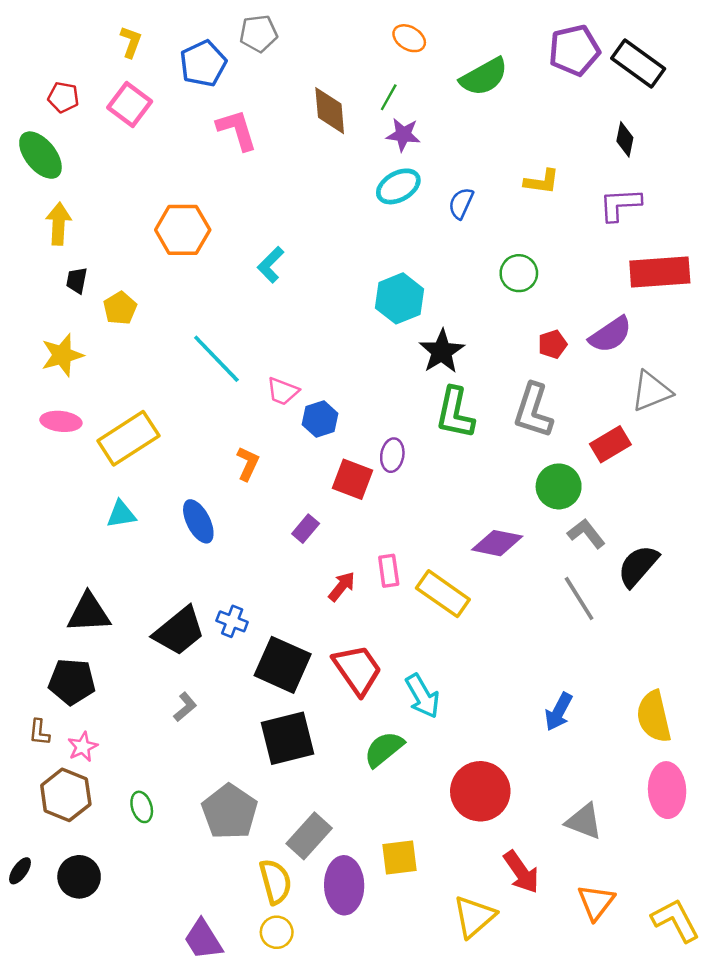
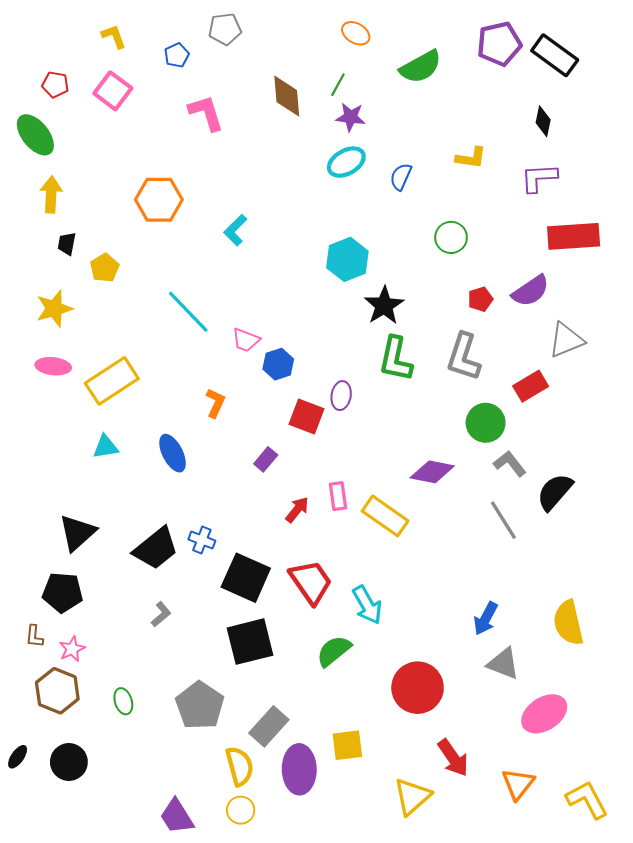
yellow L-shape: (131, 42) -> (114, 36), turned -40
blue pentagon: (203, 64) -> (177, 55), size x0.6
black triangle: (89, 613) -> (77, 533), turned -39
pink ellipse: (667, 790) -> (544, 714), moved, turned 60
gray triangle: (584, 821) -> (503, 664), moved

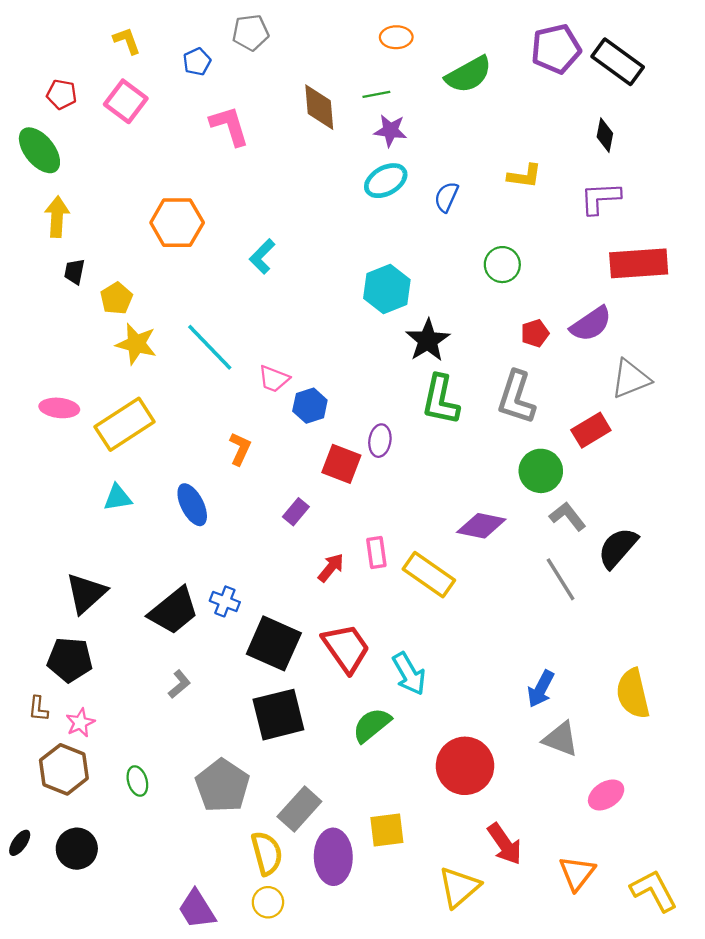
orange ellipse: (356, 33) -> (396, 37), turned -32
green line: (338, 85) -> (376, 94), turned 50
yellow star: (54, 309) -> (136, 344), moved, turned 30
pink ellipse: (544, 714) -> (606, 795), size x0.7

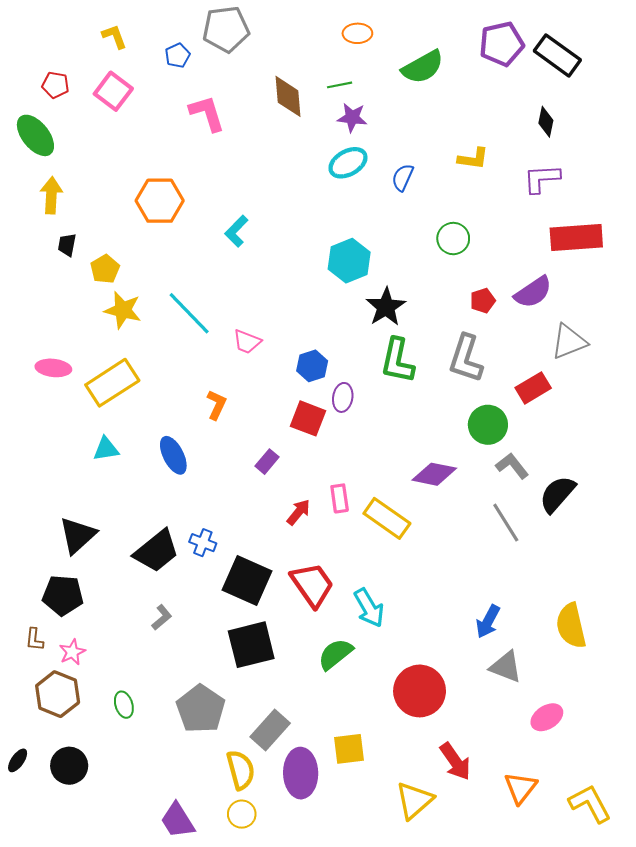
gray pentagon: (250, 33) -> (226, 29), size x1.4
blue hexagon: (310, 406) -> (312, 366), moved

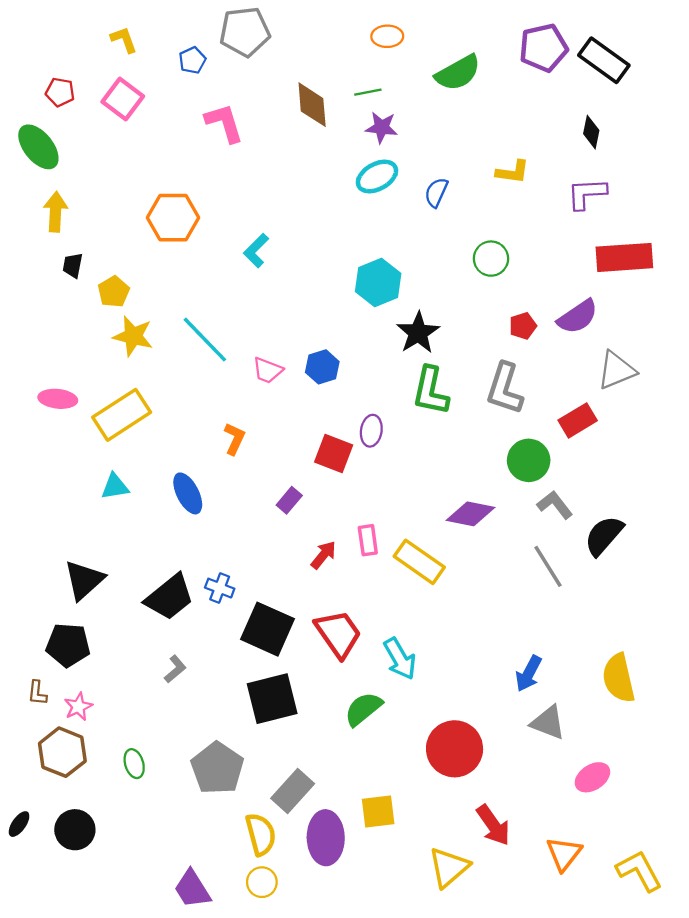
blue hexagon: (312, 366) -> (322, 367), moved

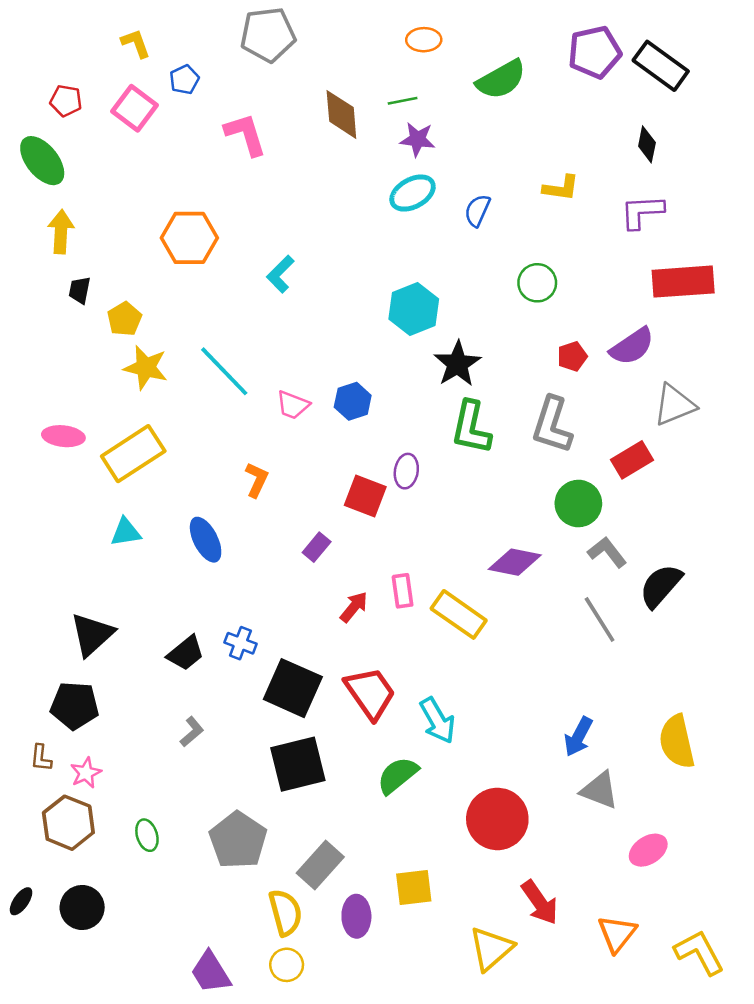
blue pentagon: (192, 60) -> (184, 80), moved
black trapezoid: (170, 597) -> (186, 653), size x0.7
purple ellipse: (326, 838) -> (356, 916), size x0.7

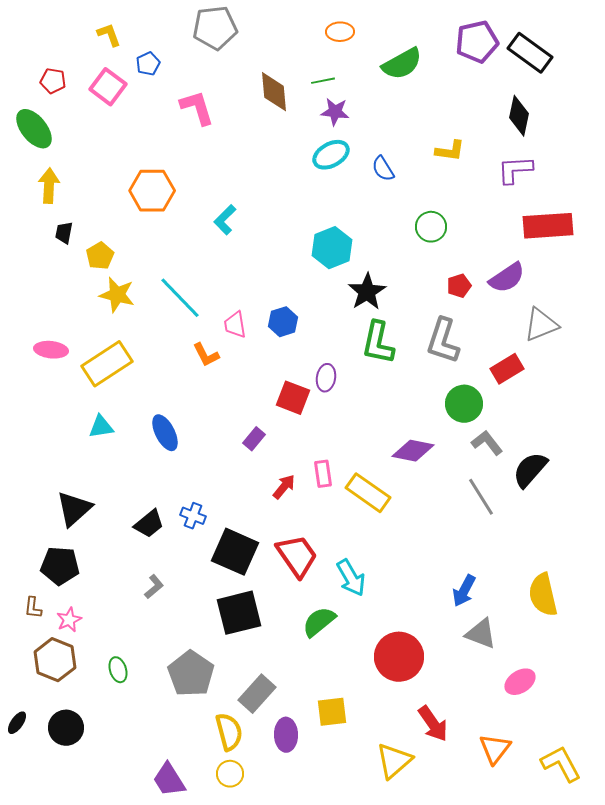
black diamond: (647, 144) -> (519, 116), size x1.4
blue semicircle: (477, 210) -> (383, 169), turned -56
pink trapezoid: (293, 405) -> (235, 325), turned 60
orange L-shape: (257, 480) -> (206, 355), moved, turned 128

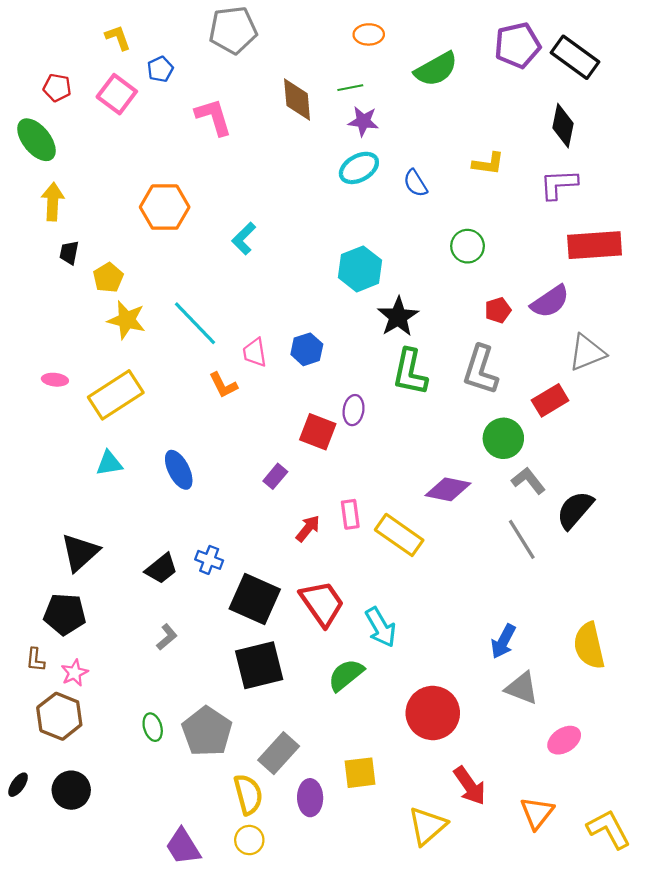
pink ellipse: (51, 350) -> (55, 380), size x0.7
green ellipse: (118, 670) -> (153, 727), moved

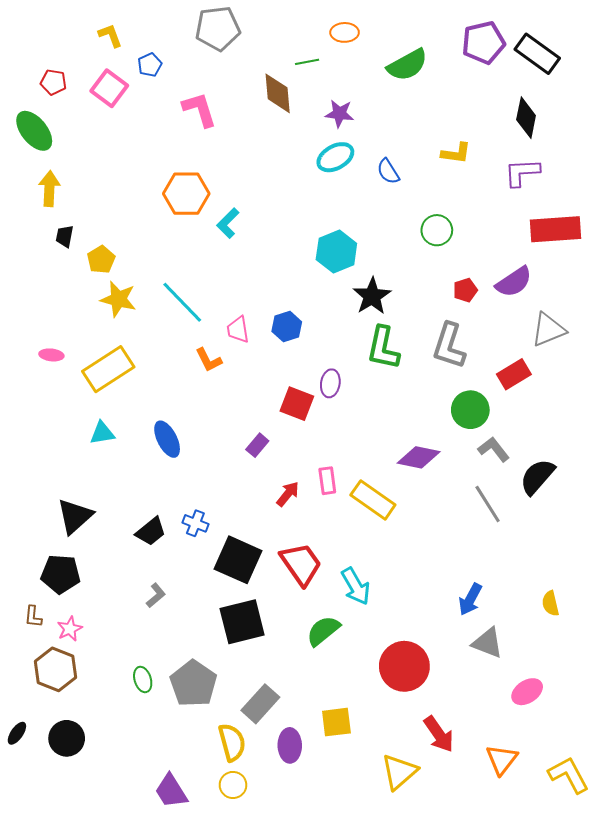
green line: (350, 88) -> (307, 62), moved
orange hexagon: (165, 207) -> (186, 194), moved
yellow semicircle: (589, 646) -> (550, 603), size x0.6

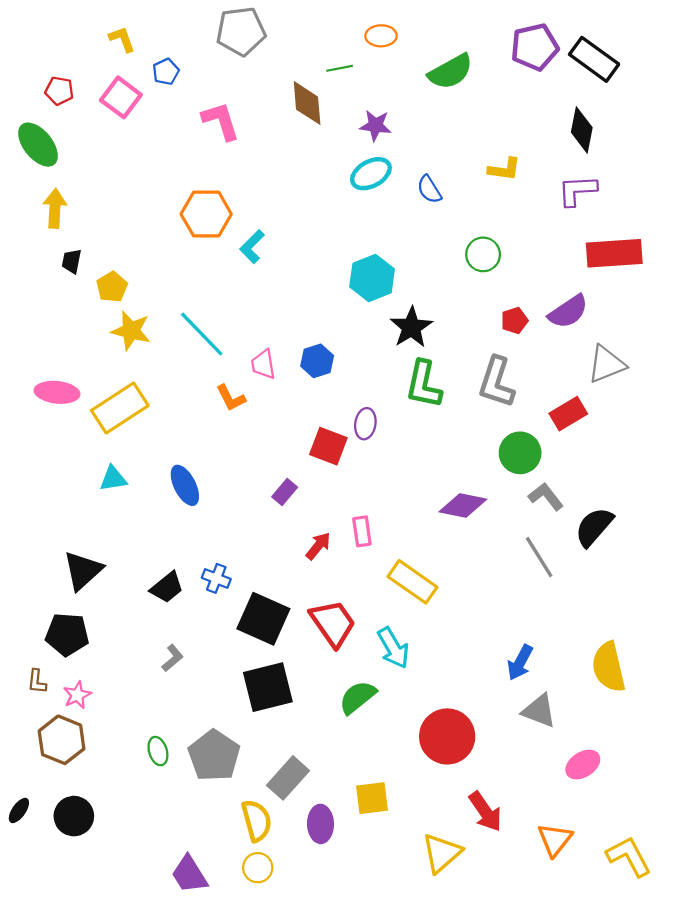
pink ellipse: (51, 355) -> (57, 392), size x1.6
yellow rectangle: (373, 500) -> (412, 582), moved
yellow semicircle: (550, 603) -> (609, 667), size x1.8

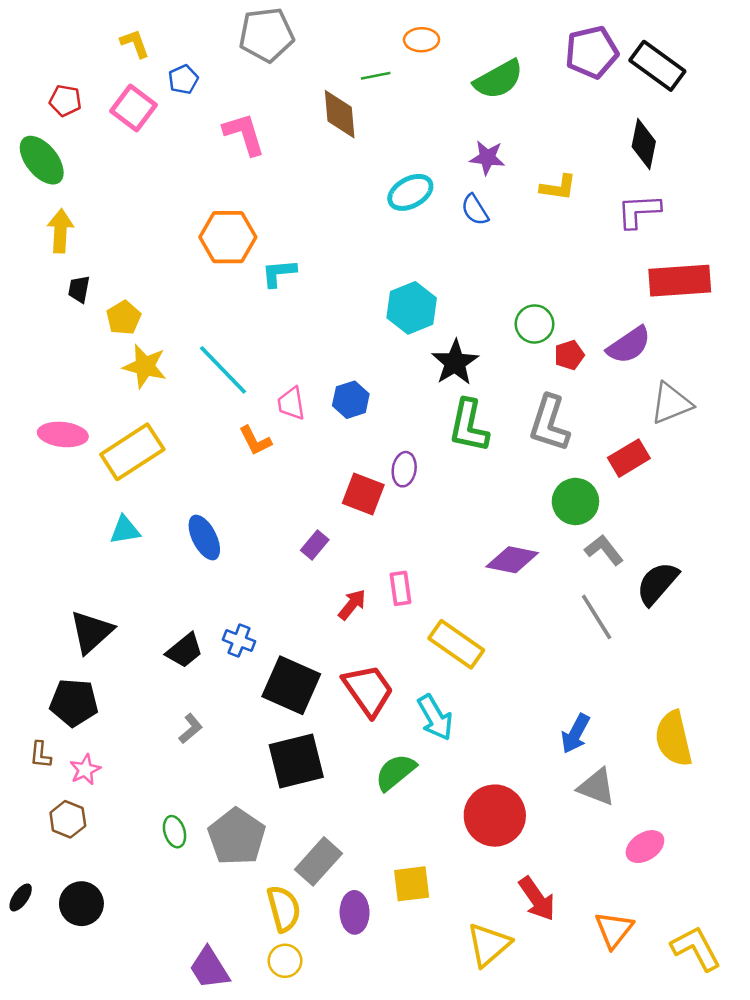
purple star: (375, 125) -> (487, 158), moved
cyan L-shape: (252, 247) -> (279, 273), turned 40
green circle: (483, 254) -> (535, 324), moved
brown hexagon: (62, 740) -> (68, 819), size x0.7

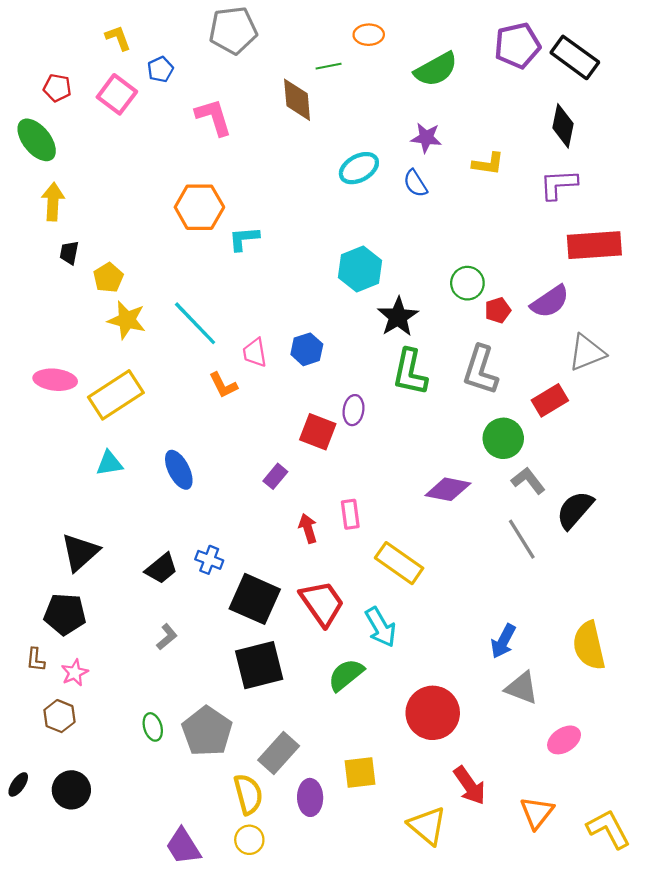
red arrow: (352, 605) -> (308, 528), turned -56
yellow triangle: (489, 945) -> (427, 826), turned -39

